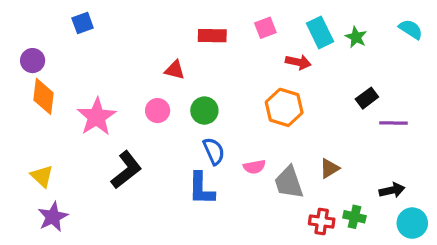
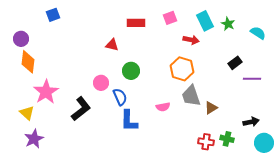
cyan semicircle: (411, 29) -> (258, 33), moved
pink circle: (158, 111) -> (101, 83), moved
pink star: (97, 117) -> (46, 92), moved
blue semicircle: (214, 151) -> (120, 97), moved
gray trapezoid: (289, 182) -> (191, 96), moved

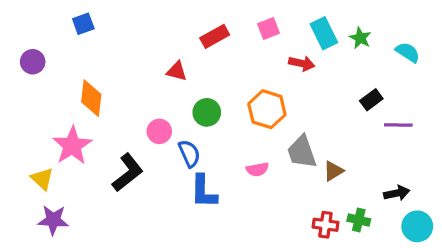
red rectangle: (136, 23) -> (215, 36), turned -30
orange diamond: (28, 62) -> (91, 98), moved
orange hexagon: (182, 69) -> (267, 109), moved
purple star: (34, 139) -> (53, 220), turned 30

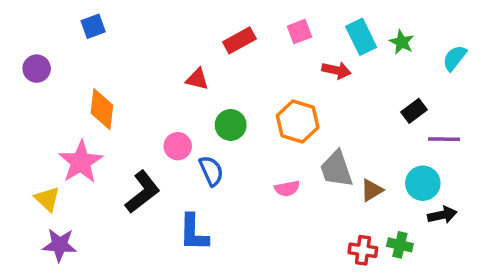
cyan semicircle: (408, 52) -> (455, 58), turned -85
blue L-shape: (204, 192) -> (194, 233), moved
cyan circle: (417, 226) -> (423, 183), moved

